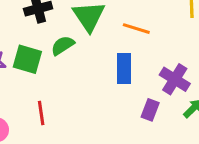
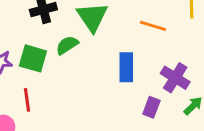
orange line: (136, 29) -> (153, 26), moved
red line: (41, 113) -> (27, 100), moved

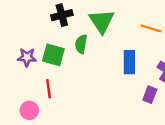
green semicircle: (67, 45) -> (81, 44), turned -48

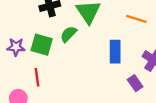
green semicircle: (81, 44) -> (68, 34), turned 36
purple rectangle: (150, 95) -> (135, 83), turned -56

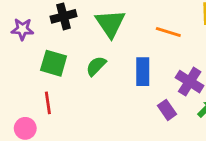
green semicircle: (68, 34) -> (96, 66), moved
purple star: (16, 47) -> (22, 29), moved

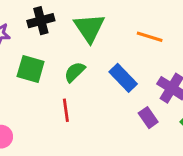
blue rectangle: (143, 72) -> (123, 78), turned -44
red line: (48, 103) -> (66, 110), moved

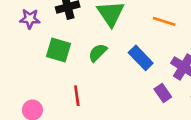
red line: (66, 110) -> (77, 96), moved

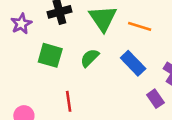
purple star: (30, 19) -> (21, 24), turned -30
orange line: (164, 21) -> (140, 26), moved

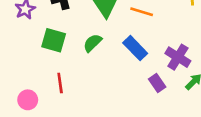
red line: (69, 101) -> (60, 83), moved

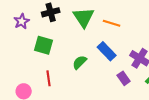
green semicircle: (92, 43) -> (80, 62), moved

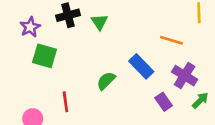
green triangle: (84, 17) -> (99, 22), moved, size x0.6
orange line: (112, 23) -> (171, 40), moved
green square: (44, 45) -> (44, 56), moved

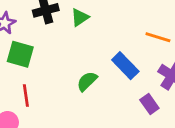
green triangle: (99, 22) -> (80, 17), turned 30
red line: (65, 102) -> (26, 95), moved

